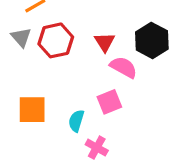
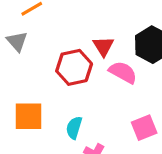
red hexagon: (56, 40) -> (74, 67), moved
pink square: (109, 102) -> (144, 128), moved

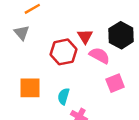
pink square: (144, 128) -> (115, 83), moved

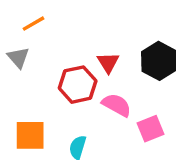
pink semicircle: (99, 56) -> (117, 105), moved

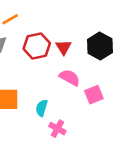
red hexagon: (78, 85) -> (37, 46), moved

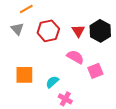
red triangle: (64, 47) -> (78, 31), moved
cyan semicircle: (42, 108) -> (52, 82), turned 32

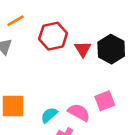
red hexagon: (48, 31) -> (53, 36), moved
pink semicircle: (75, 57) -> (79, 112), moved

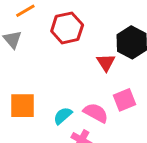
red triangle: (83, 49) -> (106, 62), moved

